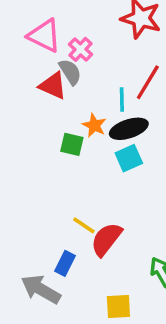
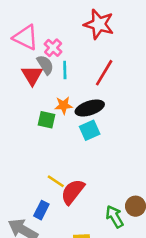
red triangle: (53, 86) -> (32, 75), turned 35
cyan line: (122, 99) -> (65, 70), moved
orange star: (94, 125) -> (64, 105), turned -30

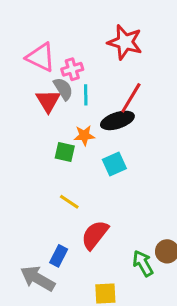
pink cross: (53, 48) -> (72, 69), turned 30
black ellipse: (90, 108) -> (117, 120), moved
yellow line: (56, 181) -> (69, 202), moved

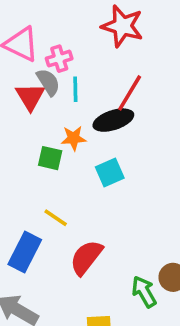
blue rectangle: (59, 256) -> (25, 252), moved, size x1.5

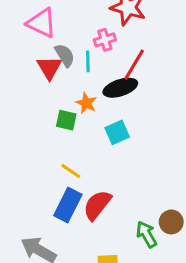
pink cross: (59, 59) -> (105, 40), moved
orange star: (74, 138) -> (86, 103), turned 30
blue rectangle: (25, 252) -> (68, 205), moved

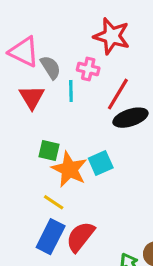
pink cross: (105, 40) -> (88, 69), turned 30
gray semicircle: (65, 55) -> (51, 67), moved
black ellipse: (120, 88) -> (130, 118), moved
orange star: (86, 103) -> (69, 169), moved, size x1.6

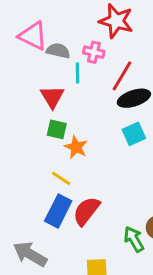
gray semicircle: (51, 67) -> (58, 51), turned -45
red triangle: (32, 97) -> (52, 97), moved
cyan square: (101, 163) -> (134, 134), moved
orange star: (69, 169) -> (76, 147), size x0.7

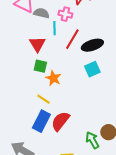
red line: (122, 76) -> (72, 39), moved

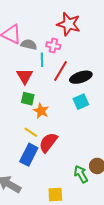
red semicircle: (60, 121) -> (48, 142), moved

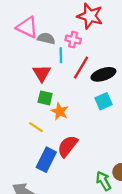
yellow line: (31, 132) -> (36, 127), moved

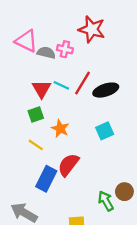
pink cross: (73, 40) -> (65, 49), moved
cyan line: (61, 55) -> (61, 85), moved, turned -64
green square: (45, 98) -> (36, 115), moved, turned -32
cyan square: (103, 101) -> (105, 131), moved

